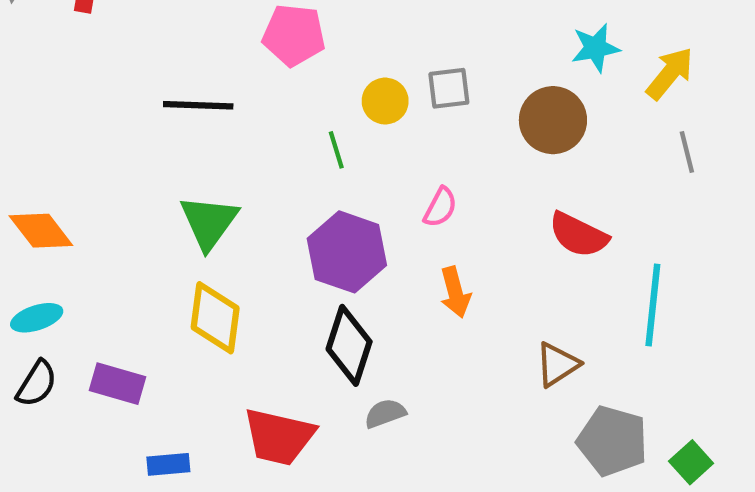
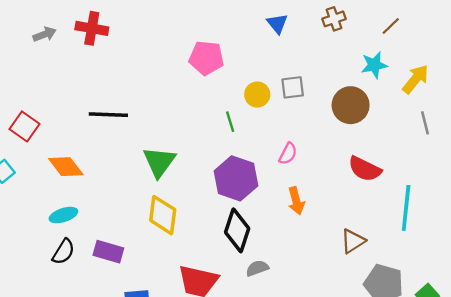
black line: (198, 105) -> (108, 115), moved

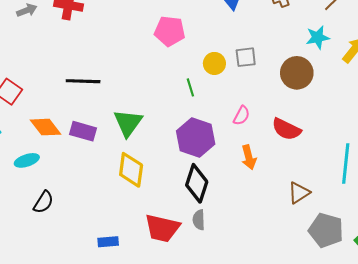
red semicircle: (365, 169) -> (286, 129), moved
cyan ellipse: (63, 215) -> (27, 160), moved
purple rectangle: (108, 252) -> (83, 131), moved
gray semicircle: (257, 268) -> (199, 220), moved, turned -72

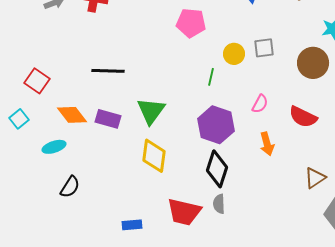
green line: (190, 87) -> (211, 77), turned 30

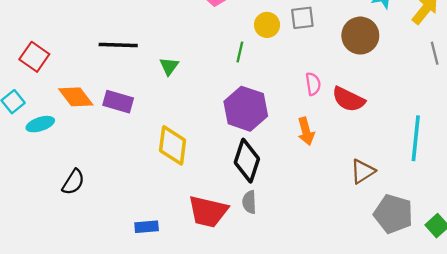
pink semicircle: (260, 104) -> (313, 84), moved, turned -36
green triangle: (151, 111) -> (169, 66), moved, size x0.6
cyan ellipse: (54, 147) -> (40, 124), moved

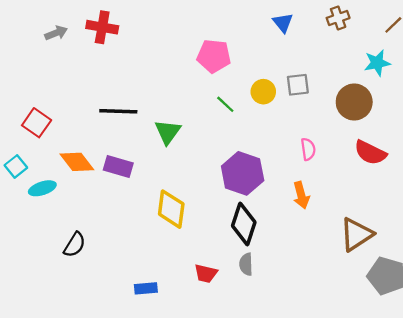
green line: (240, 52) -> (225, 104), moved, turned -60
green triangle: (169, 66) -> (168, 132), size x1.4
red semicircle: (348, 99) -> (370, 153), moved
brown triangle: (363, 171) -> (356, 234), size x1.4
red trapezoid: (208, 211) -> (206, 273), size x0.6

